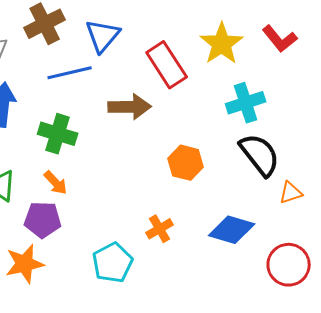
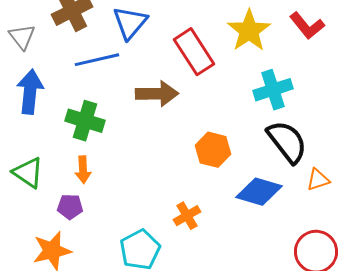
orange arrow: (56, 183) -> (83, 170), turned 40
purple pentagon: (43, 220) -> (70, 207), size x0.7
blue diamond: (232, 230) -> (259, 192), moved

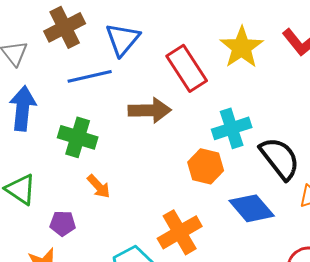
cyan cross: (273, 90) -> (232, 128), moved
orange arrow: (83, 170) -> (99, 186), moved, turned -40
blue diamond: (259, 192) -> (252, 208), turned 33
orange cross: (187, 216) -> (180, 232), size x1.6

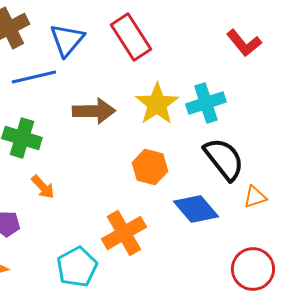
yellow star: (242, 47) -> (157, 104), moved
red rectangle: (187, 68) -> (131, 37), moved
cyan cross: (232, 128) -> (206, 103), moved

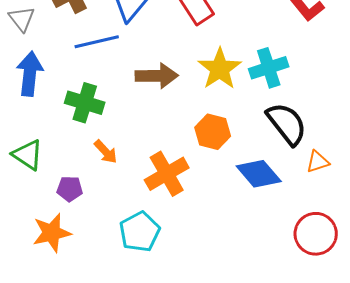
orange cross: (124, 233) -> (167, 174), moved

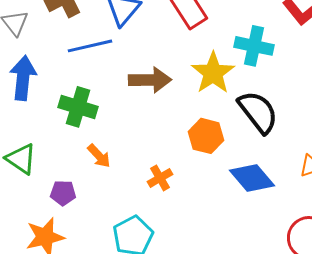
cyan cross: (269, 68) -> (254, 46), moved, turned 30
black semicircle: (287, 124) -> (258, 112), moved
orange cross: (167, 174) -> (160, 178), size x0.6

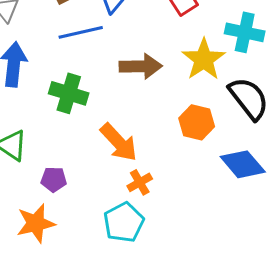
orange arrow: (99, 156) -> (119, 142), moved, size x1.6
orange cross: (160, 178) -> (140, 182), moved

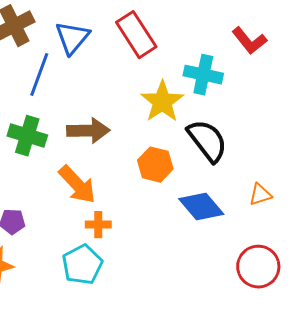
blue line: (81, 32) -> (39, 75), turned -57
brown arrow: (141, 66) -> (88, 131), moved
orange cross: (140, 182) -> (98, 225), turned 30

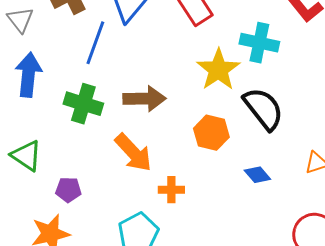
blue diamond: (201, 207) -> (257, 175), size x0.6
orange cross: (98, 225) -> (171, 190), moved

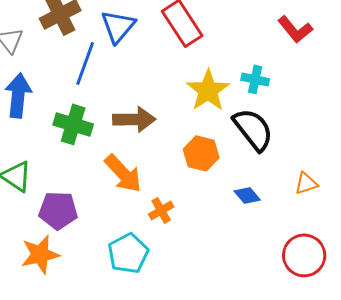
cyan cross: (259, 43) -> (255, 79), moved, size x0.7
purple pentagon: (68, 190) -> (58, 210), size x1.5
orange cross: (171, 190) -> (161, 210), turned -30

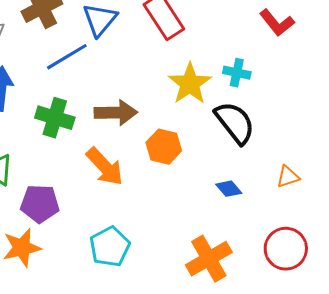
blue line: (85, 63) -> (67, 57), turned 39
orange hexagon: (201, 153) -> (164, 147), moved
orange cross: (161, 210) -> (209, 259), moved, size x1.8

